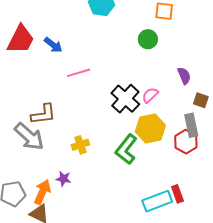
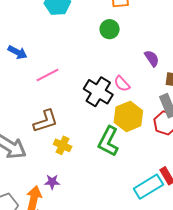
pink semicircle: (150, 95) -> (122, 84), turned -78
brown L-shape: (43, 114) -> (45, 121), moved
yellow cross: (80, 145) -> (63, 145), turned -36

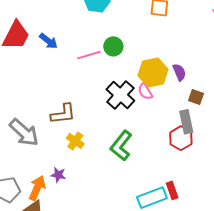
green circle: (110, 29) -> (113, 46), moved
pink line: (47, 75) -> (89, 55), moved
yellow hexagon: (128, 116) -> (153, 72), moved

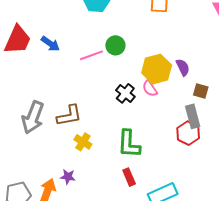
black cross: (120, 95) -> (125, 93), size x0.7
gray arrow: (24, 132) -> (33, 117), moved, turned 72
green L-shape: (121, 146) -> (129, 144), turned -32
red rectangle: (172, 190) -> (129, 177), moved

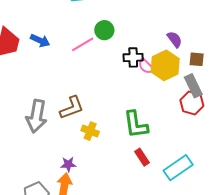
yellow hexagon: (157, 69) -> (165, 65), moved
black cross: (125, 93) -> (133, 57), moved, turned -30
purple star: (68, 177) -> (68, 164), moved

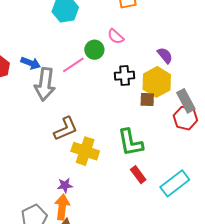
brown square: (197, 59) -> (147, 99), moved
pink semicircle: (146, 66) -> (116, 36), moved
gray arrow: (36, 116) -> (45, 84), moved
yellow cross: (90, 131) -> (85, 151), size x1.5

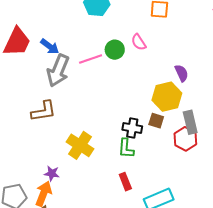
black cross: (125, 76) -> (132, 128), moved
brown square: (147, 99) -> (156, 121), moved
brown L-shape: (66, 129) -> (44, 111), moved
green L-shape: (130, 142) -> (126, 148), size x0.7

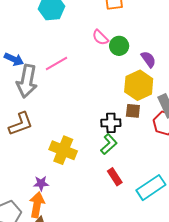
green circle: (115, 50) -> (119, 46), moved
green L-shape: (126, 148) -> (109, 144), turned -125

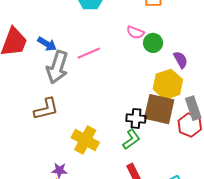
pink semicircle: (100, 37) -> (135, 32), turned -30
brown square: (133, 111) -> (159, 109), size x2.0

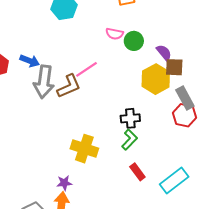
pink line: (89, 53) -> (87, 69), moved
brown L-shape: (46, 109) -> (69, 86), moved
brown square: (159, 109) -> (174, 67), moved, size x0.6

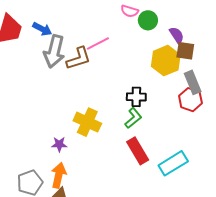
red rectangle: (137, 172) -> (138, 151), size x1.5
purple star: (64, 183) -> (59, 144), moved

